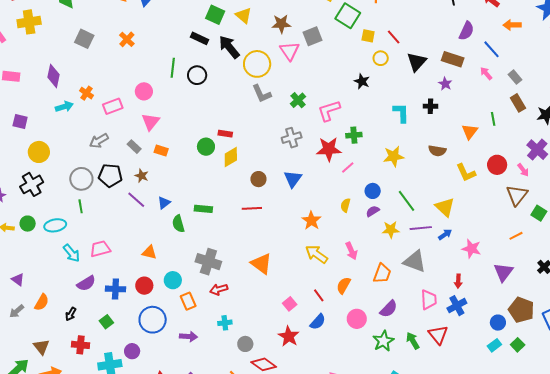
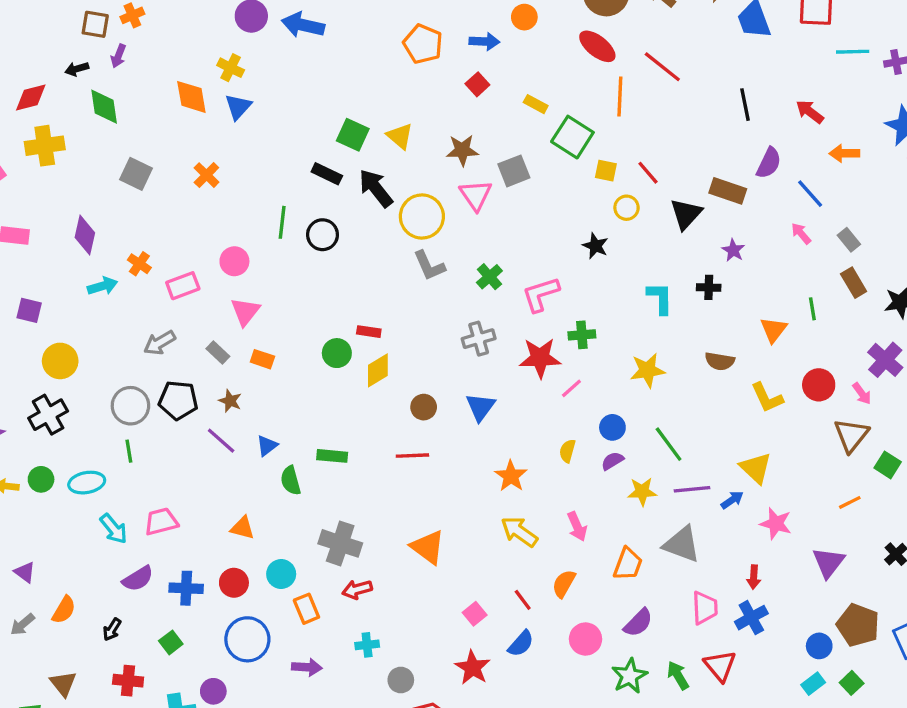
brown rectangle: (453, 59) -> (728, 191), moved
yellow triangle: (445, 207) -> (756, 468), moved

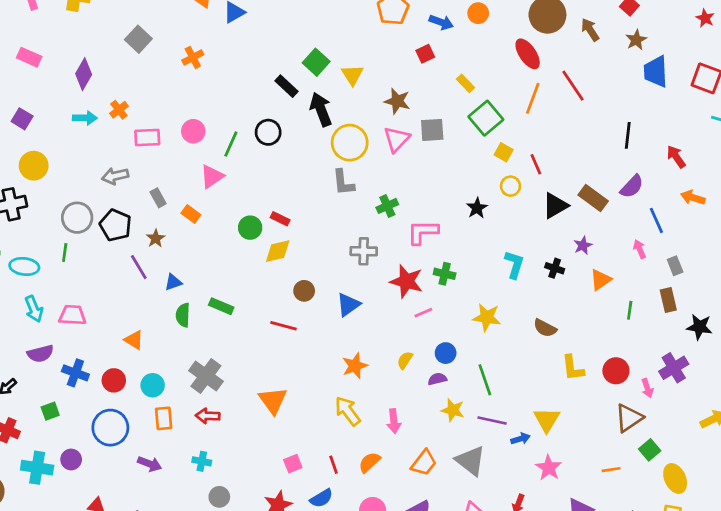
green line: (282, 222) -> (231, 144), moved
pink triangle: (245, 312) -> (212, 176), moved
orange triangle: (774, 330) -> (601, 280), moved

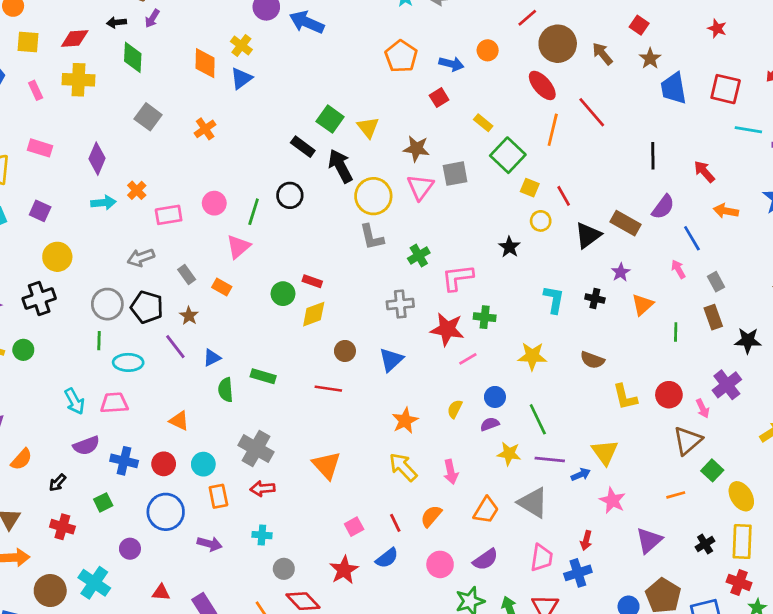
cyan ellipse: (24, 266) -> (128, 362), moved
cyan cross: (37, 468) -> (94, 583), moved, turned 32

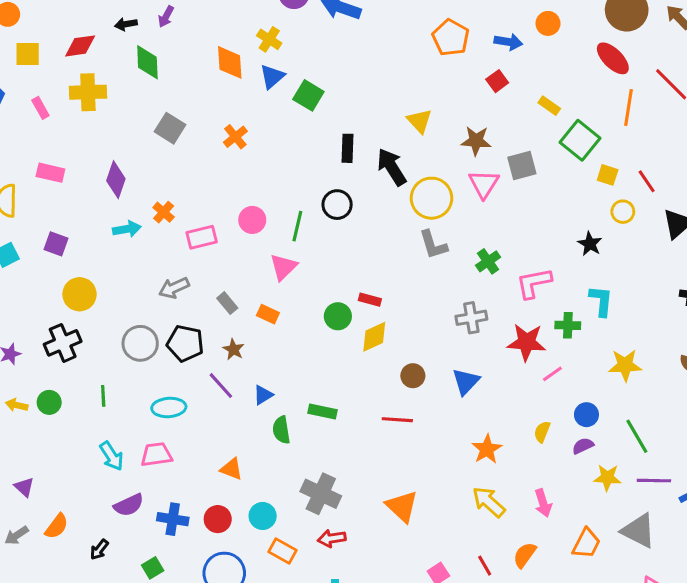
green square: (330, 119) -> (308, 95), moved
black rectangle: (303, 147) -> (348, 148), turned 60
cyan L-shape: (554, 300) -> (601, 301), moved
green line: (99, 341) -> (103, 396), moved
orange rectangle: (218, 496) -> (282, 551), turned -45

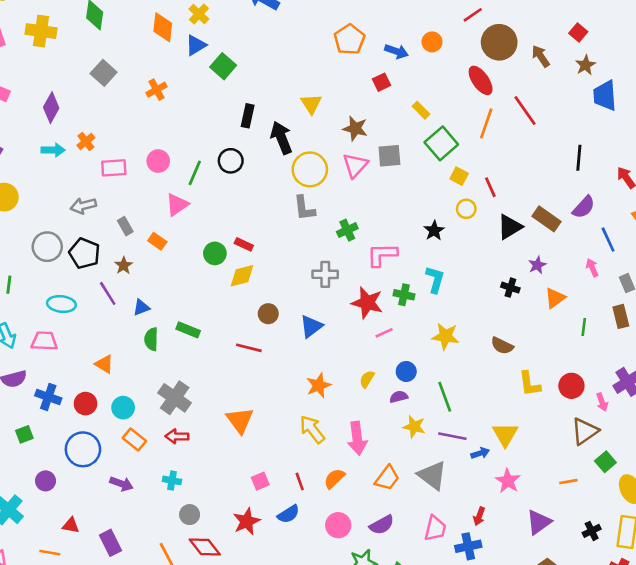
pink arrow: (543, 503) -> (357, 438), size x1.4

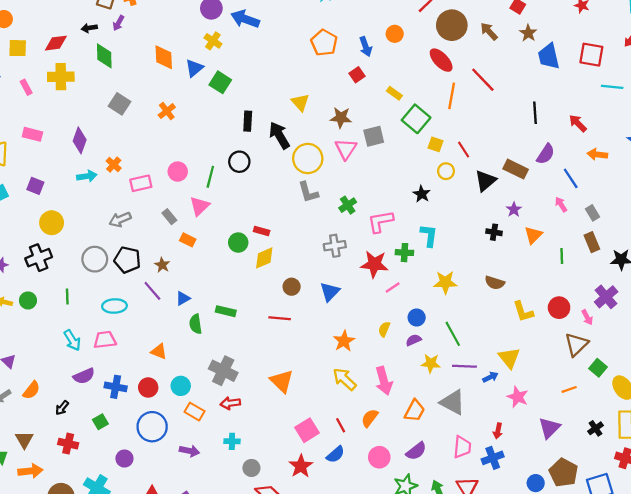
yellow cross: (199, 14) -> (213, 41), moved
blue arrow: (396, 51) -> (366, 47), turned 60
gray rectangle: (125, 226) -> (169, 217), moved
pink square: (260, 481) -> (307, 430), size x1.5

